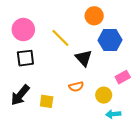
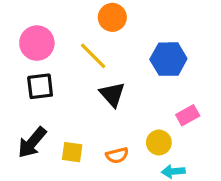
orange circle: (94, 16) -> (112, 17), moved
black triangle: (84, 58) -> (112, 94), moved
orange semicircle: (76, 87) -> (117, 155), moved

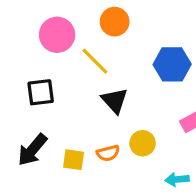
pink circle: (37, 43) -> (57, 35), moved
yellow circle: (159, 142) -> (143, 143), moved
orange semicircle: (117, 155) -> (108, 153), moved

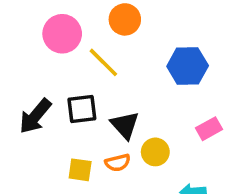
black square: (41, 92) -> (82, 109), moved
black triangle: (115, 101) -> (125, 125), moved
black arrow: (32, 150) -> (35, 116), moved

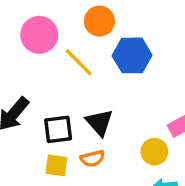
blue hexagon: (188, 66) -> (132, 55), moved
black square: (82, 109) -> (58, 129), moved
yellow circle: (155, 152) -> (154, 152), moved

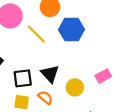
yellow circle: (154, 152) -> (75, 87), moved
orange semicircle: (93, 159) -> (45, 98), turned -126

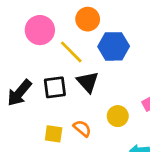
black triangle: (50, 74) -> (88, 82), moved
black square: (23, 78) -> (55, 87), moved

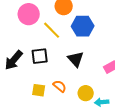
black triangle: (88, 82) -> (76, 59), moved
yellow circle: (118, 116) -> (86, 93), moved

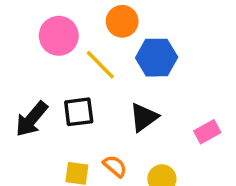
black triangle: (76, 59) -> (144, 117), turned 36

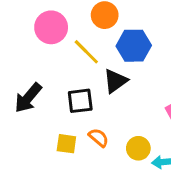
black square: (79, 112) -> (80, 101), moved
black triangle: (144, 117) -> (115, 81), moved

